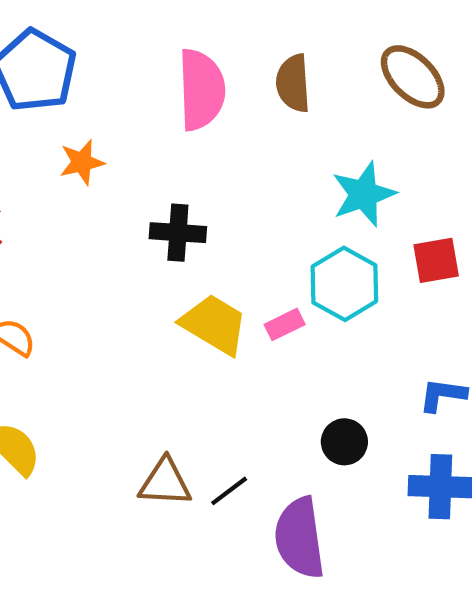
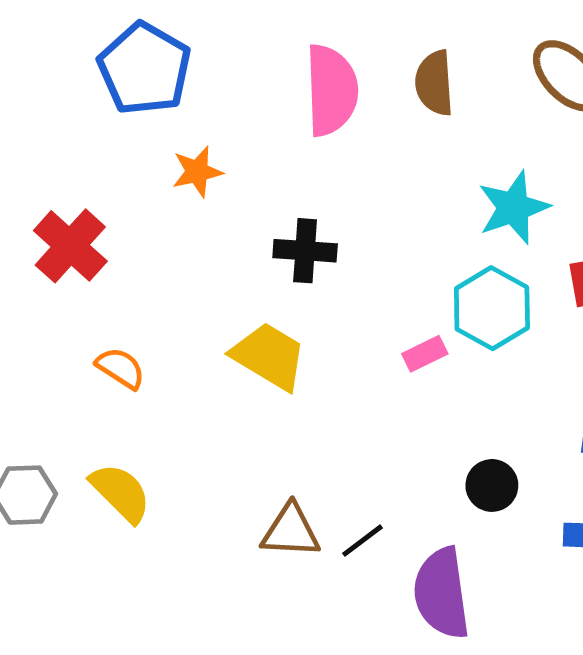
yellow trapezoid: (214, 324) -> (269, 356), moved

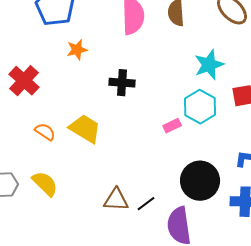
yellow trapezoid: (269, 356) -> (85, 129), moved
black circle: (492, 485) -> (200, 181), size x1.8

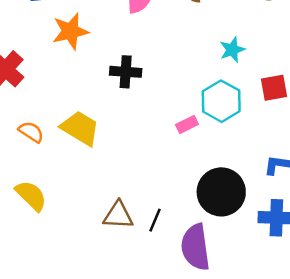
orange star: (77, 50) -> (70, 31), size x1.4
cyan star: (209, 65) -> (232, 50), size x0.7
black line: (146, 204) -> (155, 220), turned -30

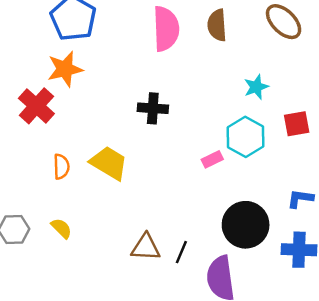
orange star: (70, 31) -> (65, 69), moved
orange semicircle: (31, 132) -> (61, 167), turned 55
yellow semicircle: (31, 196) -> (61, 228), size x0.7

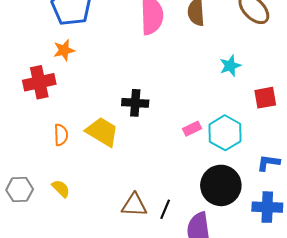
orange star: (65, 69) -> (64, 50), size x0.7
red cross: (36, 106) -> (39, 82), turned 36
black cross: (153, 108) -> (135, 103), moved
cyan hexagon: (246, 137) -> (225, 133), moved

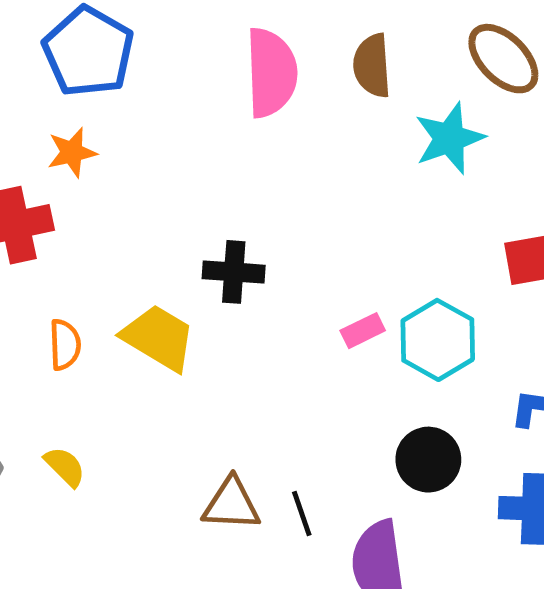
cyan star: (230, 66) -> (449, 138), moved, size x1.4
black circle: (221, 185) -> (428, 460), size x0.7
black line: (165, 209) -> (302, 513), turned -42

